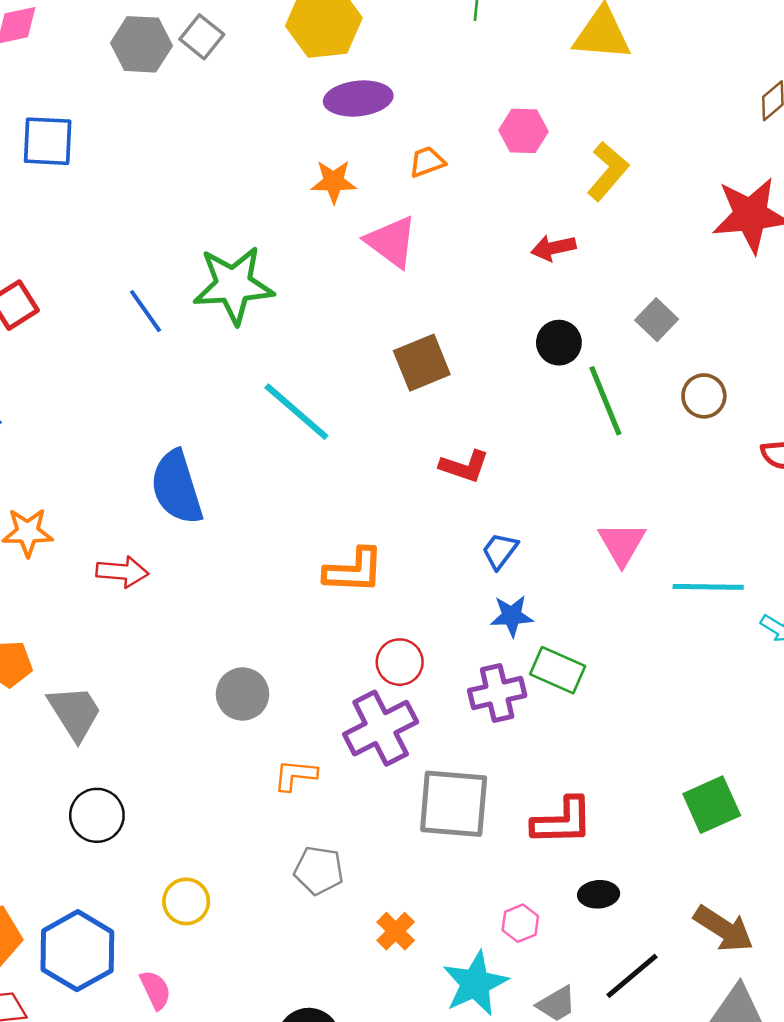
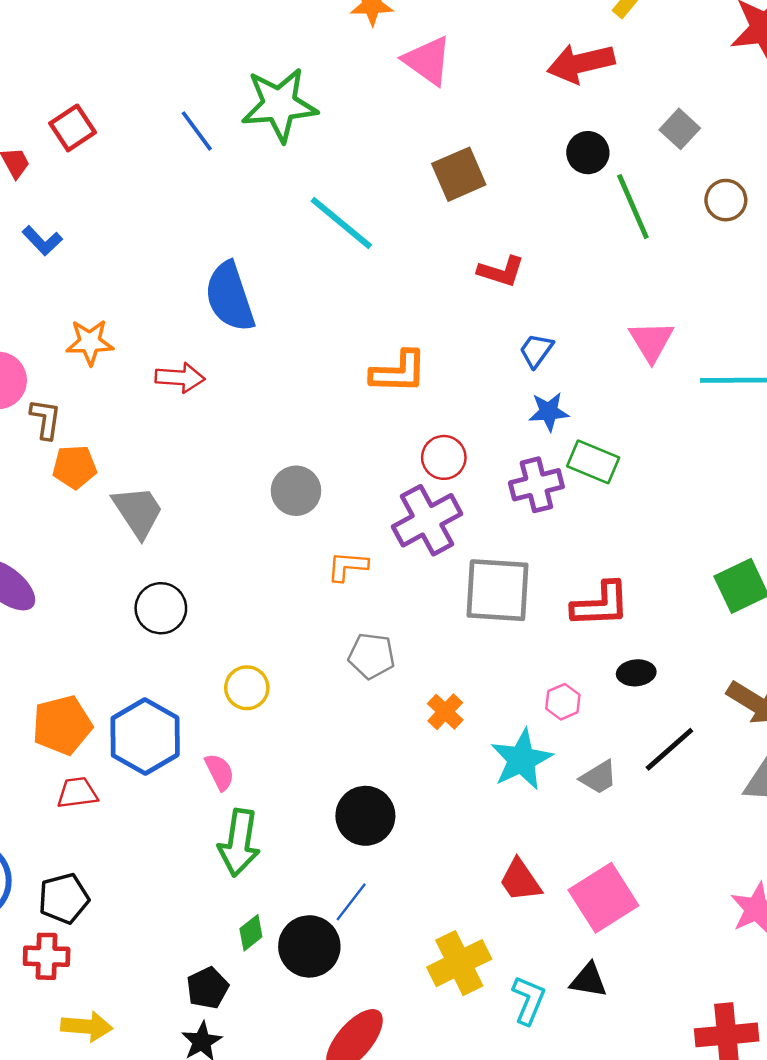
red arrow: (553, 248) -> (581, 63), size x1.6

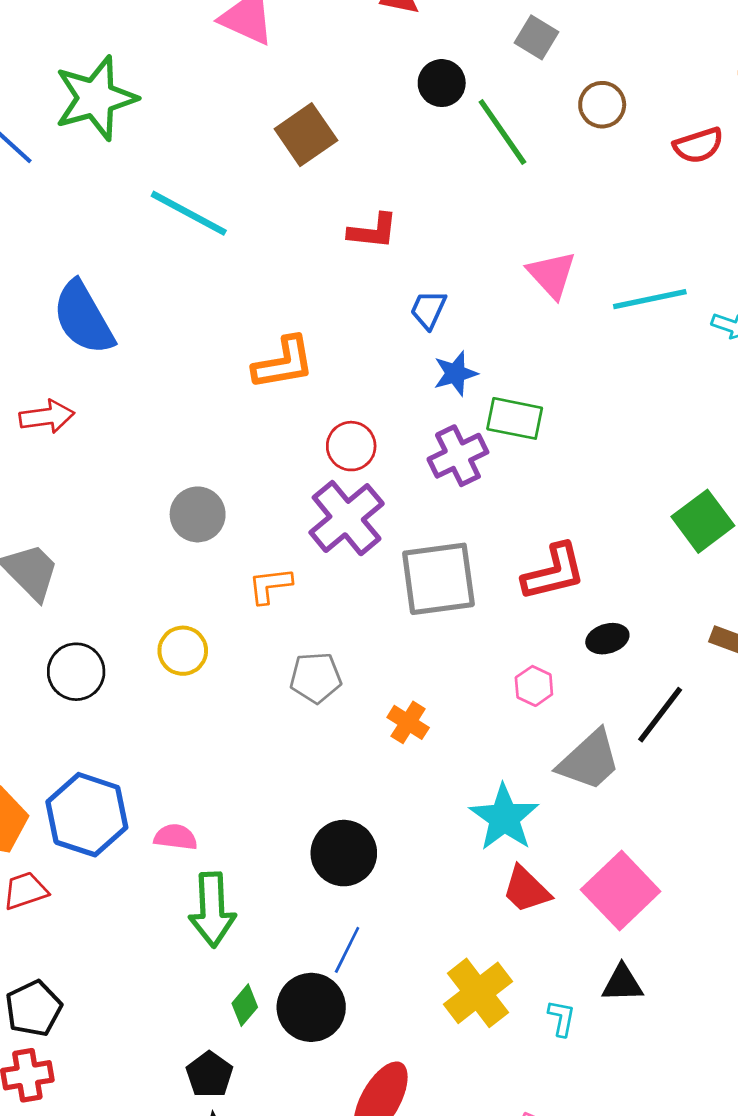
yellow circle: (247, 688) -> (183, 651), moved
cyan star: (521, 760) -> (504, 818), moved
pink semicircle: (220, 772) -> (176, 837), turned -45
gray trapezoid: (599, 777) -> (589, 760), size x1.6
cyan L-shape: (529, 1000) -> (562, 1018), size x0.7

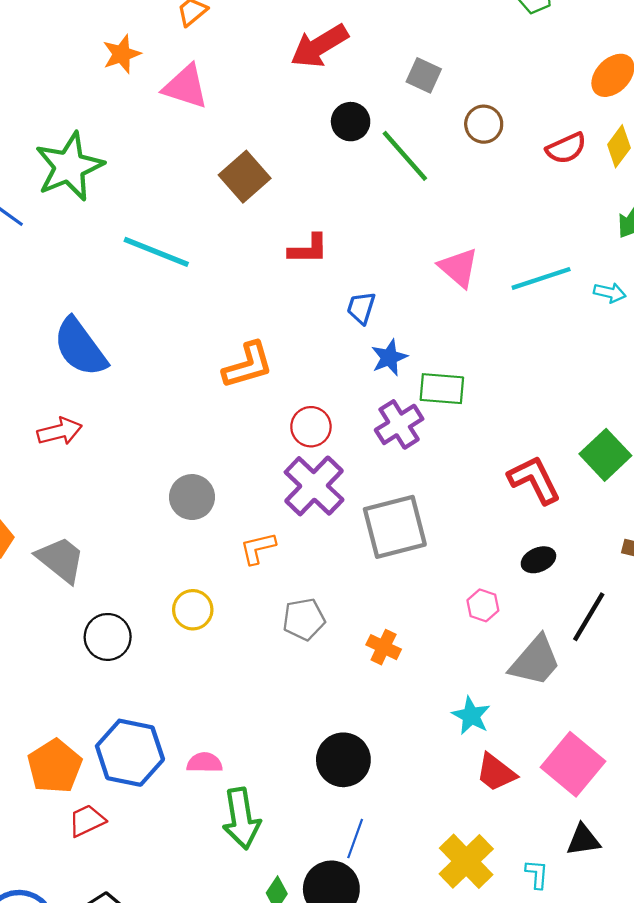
red L-shape: (554, 572) -> (534, 480), moved, turned -96
cyan star: (504, 818) -> (471, 716), size x0.7

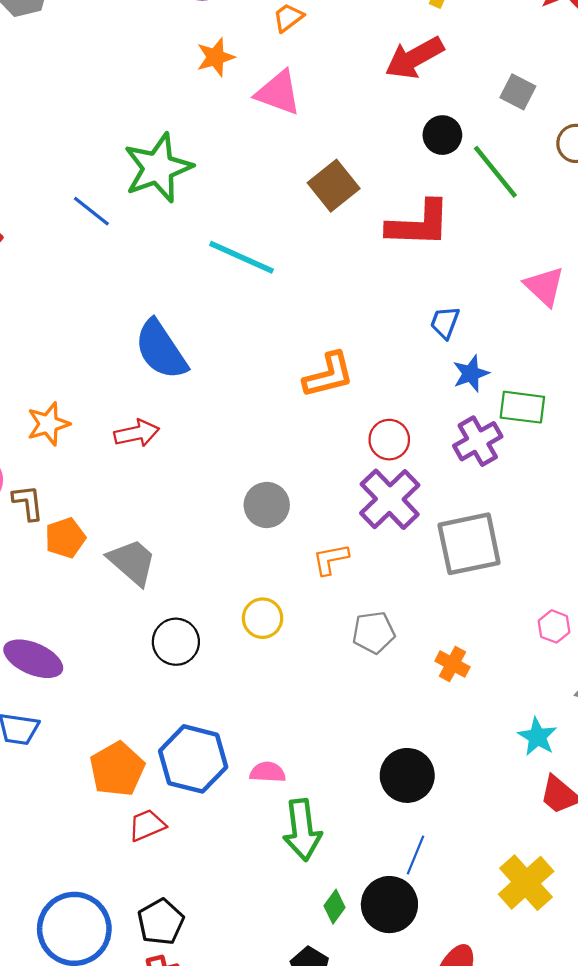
red L-shape: (308, 249) -> (419, 224), moved, size x1.6

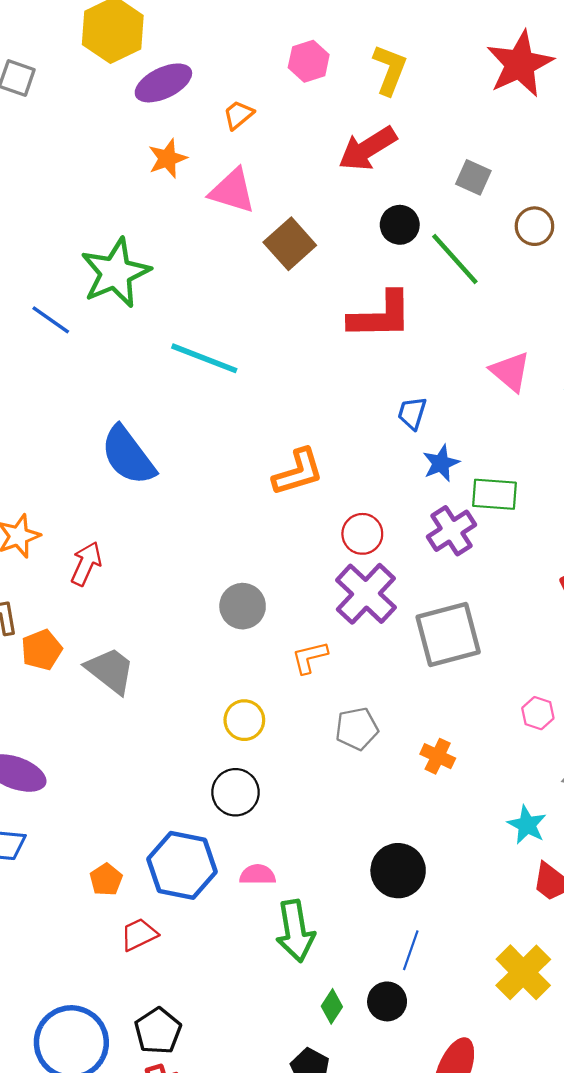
brown square: (334, 186) -> (290, 244), moved
red arrow: (137, 433) -> (86, 564), moved, turned -51
black circle: (176, 642) -> (235, 792), moved
orange pentagon: (117, 769) -> (106, 880), size x0.6
black circle: (389, 905) -> (387, 1001), size x0.7

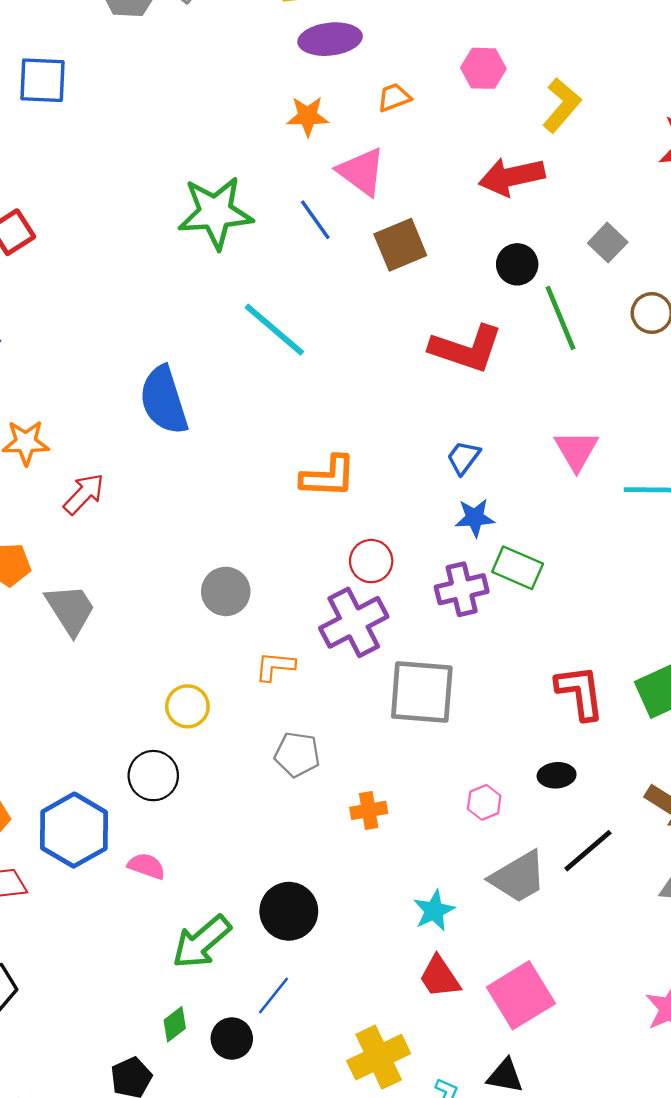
blue line: (51, 320) -> (315, 220), moved
orange cross: (438, 756) -> (369, 810), turned 36
green arrow: (295, 931) -> (202, 942), moved, turned 40

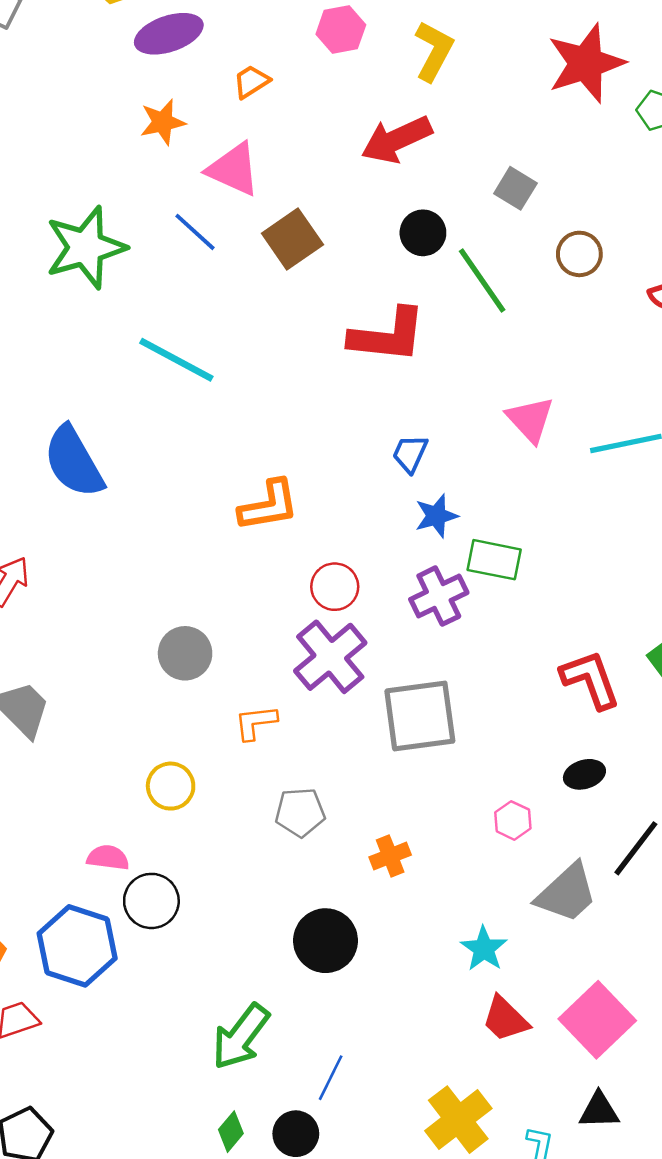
black circle: (153, 776) -> (151, 901), moved
pink semicircle: (146, 866) -> (108, 858), moved
black circle: (289, 911) -> (326, 941), moved

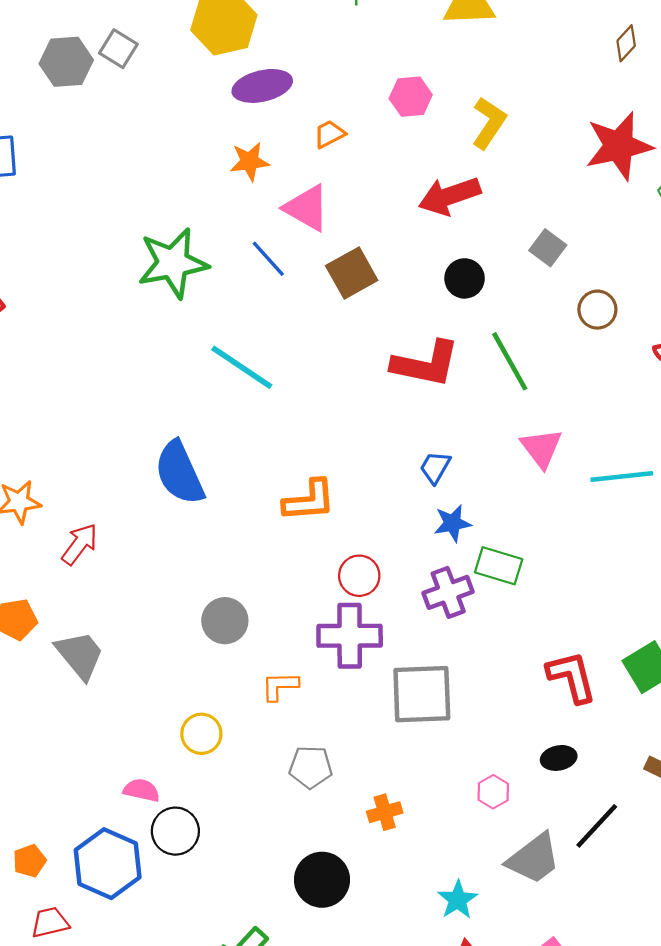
green line: (482, 281) -> (510, 361), moved
blue semicircle: (74, 462) -> (179, 473), moved
purple cross: (330, 657) -> (350, 636), turned 34

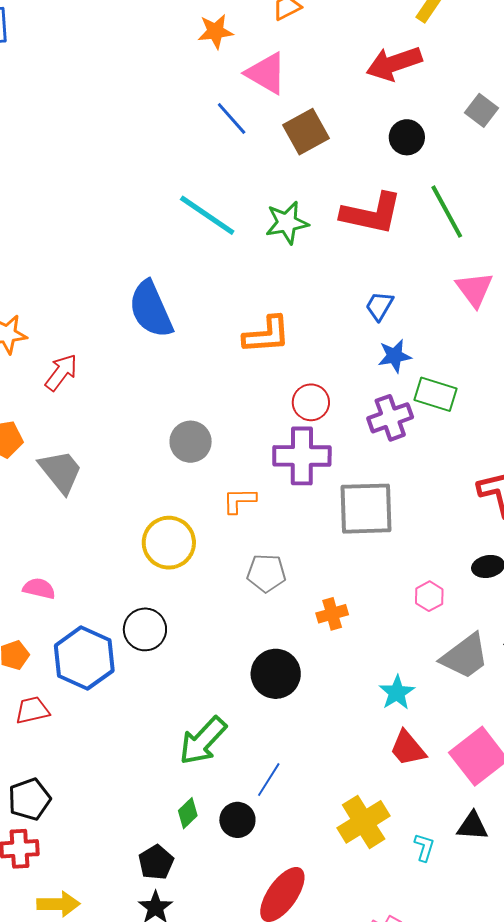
green star: (173, 263) -> (287, 223), moved, size x0.7
yellow circle: (201, 734) -> (169, 543), size x1.4
pink semicircle: (142, 790) -> (39, 588), moved

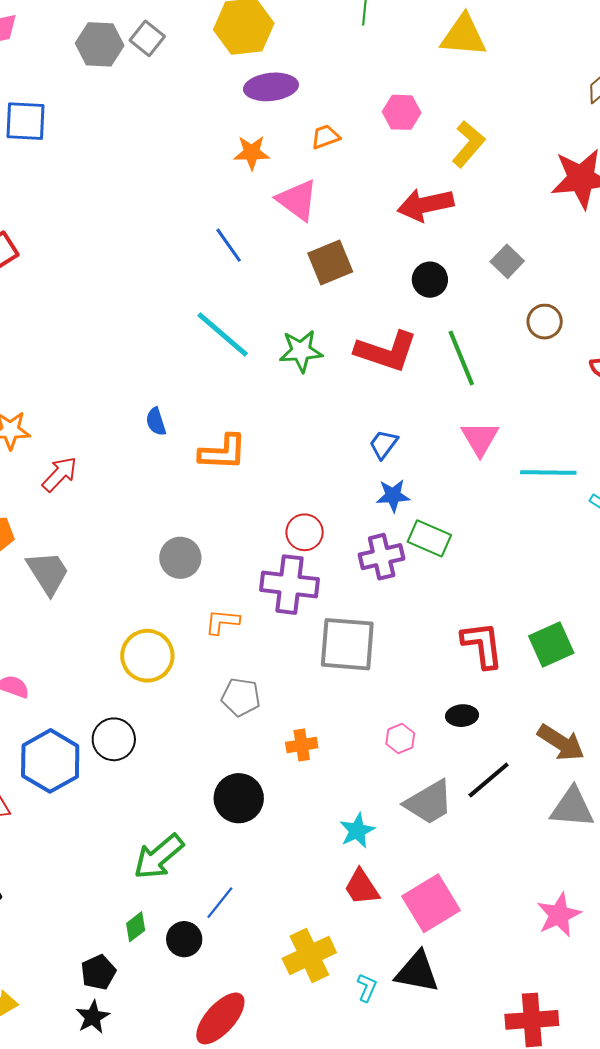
blue line: (232, 118) -> (229, 245), moved
blue semicircle: (151, 309) -> (156, 422), size x0.5
orange L-shape: (267, 335) -> (223, 452), moved
black triangle: (472, 826) -> (417, 972), size x1.4

